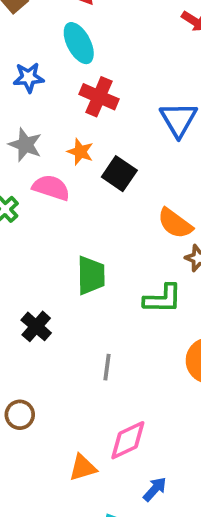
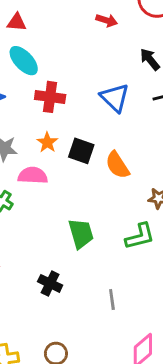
orange star: (80, 152) -> (47, 142), turned 30
orange semicircle: (175, 223) -> (117, 165), moved, turned 36

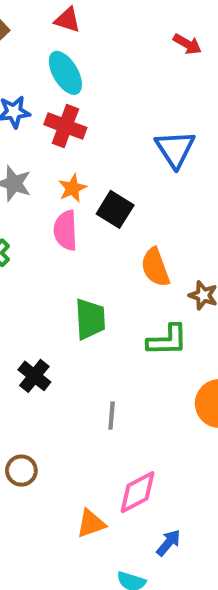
red cross: (50, 97) -> (65, 126), moved
orange semicircle: (117, 165) -> (155, 267), moved
pink semicircle: (33, 175) -> (66, 230), moved, turned -108

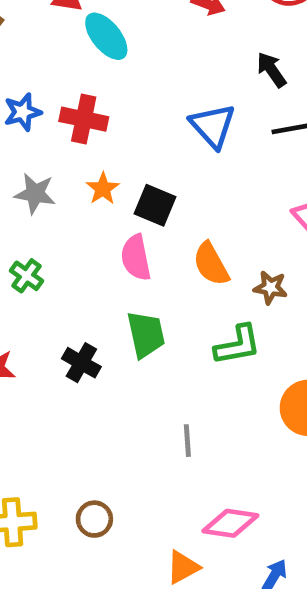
cyan ellipse: (65, 73) -> (106, 36), moved
pink semicircle: (66, 230) -> (136, 258), moved
black cross: (34, 376) -> (81, 363), moved
pink diamond: (138, 492) -> (230, 523), turned 45

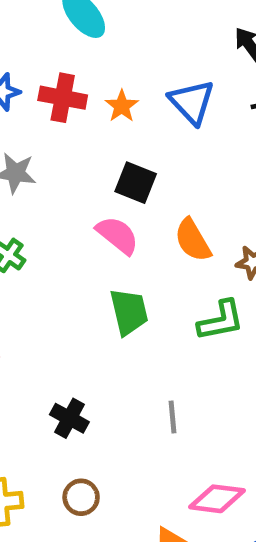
orange star: (103, 189) -> (122, 106), moved
pink semicircle: (136, 258) -> (117, 235), turned 141
black cross: (81, 363) -> (69, 418), moved

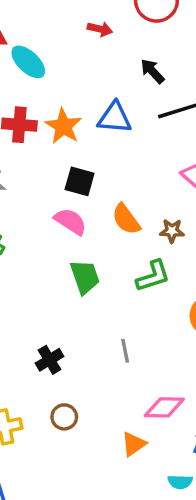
blue triangle: (192, 102) -> (115, 118), turned -36
orange star: (122, 106) -> (63, 126), size x1.5
black cross: (69, 418) -> (50, 360), turned 36

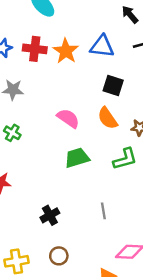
black square: (80, 181) -> (113, 86), moved
green trapezoid: (85, 277) -> (77, 158), turned -90

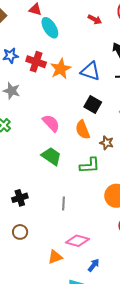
green trapezoid: (77, 158) -> (51, 156), turned 40

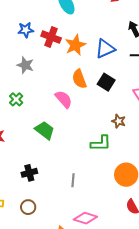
blue triangle: (90, 71) -> (105, 49), turned -45
orange semicircle: (83, 130) -> (79, 79), moved
green trapezoid: (51, 156) -> (45, 130), moved

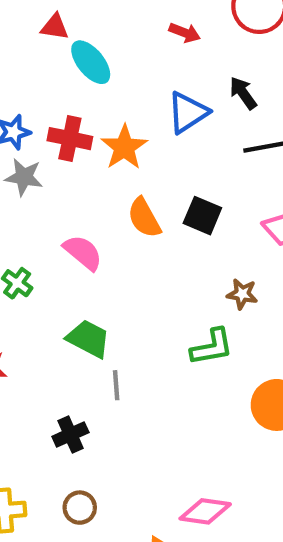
blue triangle: (105, 49) -> (188, 112), moved
gray star: (25, 65) -> (24, 177), moved
pink semicircle: (64, 99) -> (83, 253), moved
gray line: (73, 180) -> (116, 385), moved

